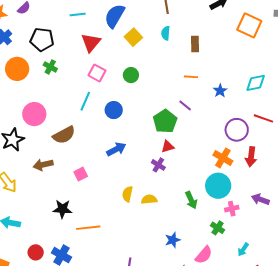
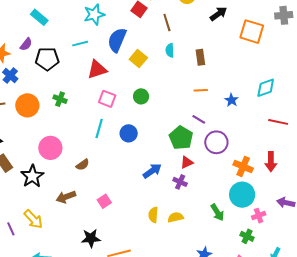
black pentagon: (42, 39) -> (47, 59), moved
red triangle: (91, 42) -> (97, 69), turned 40
purple circle: (237, 130) -> (216, 142), moved
brown semicircle: (64, 135) -> (83, 165), size x0.6
blue arrow: (116, 149) -> (152, 171), moved

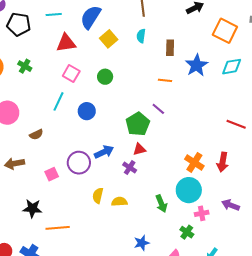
cyan diamond: (266, 88) -> (232, 67), moved
blue star: (231, 100) -> (197, 65), moved, size x1.6
purple circle: (216, 142) -> (79, 163), moved

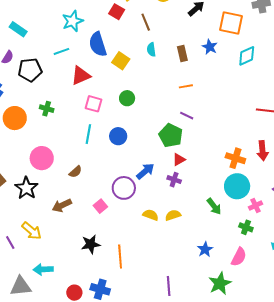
blue semicircle: (91, 17) -> (98, 44), turned -35
blue star: (197, 65) -> (210, 47), moved, size x0.7
yellow semicircle: (98, 196) -> (151, 215), turned 112
orange line: (58, 228) -> (120, 257), turned -75

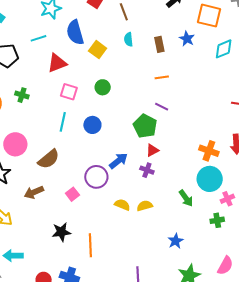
brown semicircle: (75, 172) -> (49, 159), size x1.6
green cross: (246, 227) -> (217, 220), turned -32
pink semicircle: (239, 257) -> (225, 266), moved

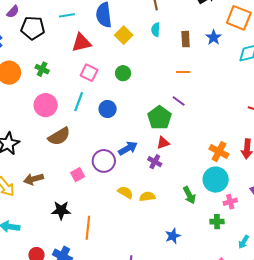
pink circle: (15, 144) -> (46, 105), moved
brown arrow: (34, 192) -> (34, 179), moved

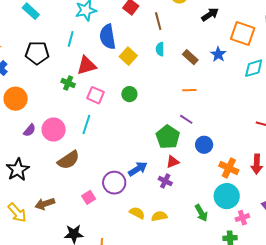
purple semicircle: (13, 12) -> (30, 130), moved
cyan line: (67, 15) -> (71, 39), turned -63
brown rectangle: (186, 39) -> (190, 57), turned -42
green cross: (42, 69) -> (68, 83), moved
blue circle: (108, 109) -> (204, 145), moved

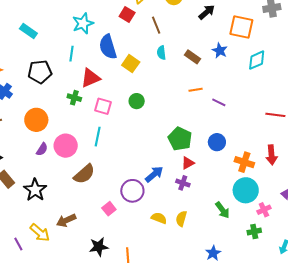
orange circle: (16, 99) -> (36, 120), moved
purple line: (186, 119) -> (219, 102), moved
yellow semicircle: (159, 216) -> (181, 219), turned -56

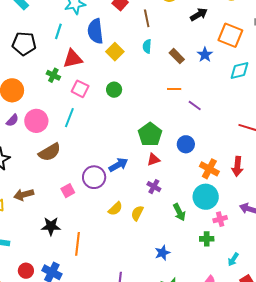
purple cross: (183, 183) -> (154, 187), moved
yellow semicircle: (159, 218) -> (115, 209), turned 105

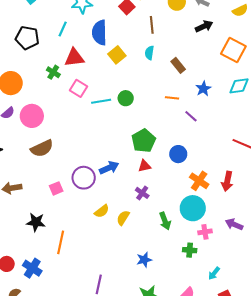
blue star: (205, 55) -> (203, 89), moved
green circle: (114, 90) -> (126, 98), moved
cyan line: (69, 118) -> (101, 101), moved, turned 54

